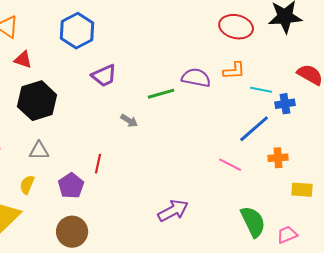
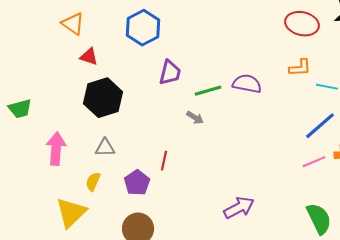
purple trapezoid: (104, 76) -> (170, 73), turned -52
purple semicircle: (196, 78) -> (247, 84), moved
green line: (161, 94) -> (208, 91), moved
pink line: (230, 165) -> (314, 162), moved, turned -50

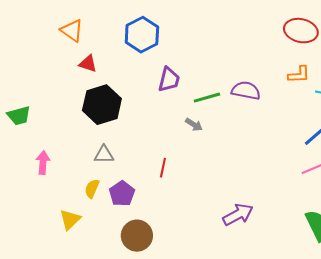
pink arrow: (56, 149) -> (43, 163), moved, size x0.7
purple pentagon: (137, 183) -> (122, 194), moved
yellow triangle: (71, 213) -> (70, 220), size x0.7

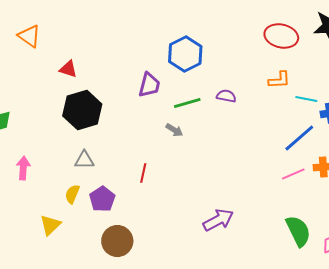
orange triangle: (72, 31) -> (29, 36), moved
blue hexagon: (142, 35) -> (185, 54), moved
purple semicircle: (246, 91) -> (226, 96), size x0.7

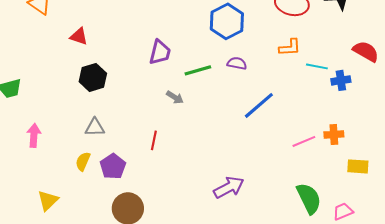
blue hexagon: (185, 54) -> (227, 21), moved
black hexagon: (82, 110) -> (93, 77), size x0.7
gray arrow: (174, 130) -> (175, 97), moved
blue line: (299, 138) -> (259, 105), moved
yellow triangle: (50, 225) -> (48, 200), moved

